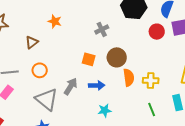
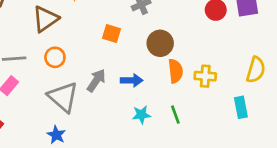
brown triangle: (32, 42) -> (45, 19), size x1.5
orange square: (89, 59) -> (112, 33), moved
green line: (152, 110) -> (175, 115), moved

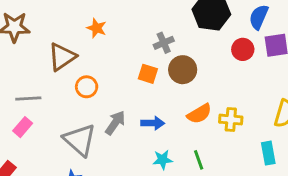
orange square: (112, 33) -> (148, 74), moved
brown circle: (160, 43) -> (183, 70), moved
orange circle: (55, 57) -> (87, 87), moved
orange semicircle: (176, 71) -> (199, 114), turned 65

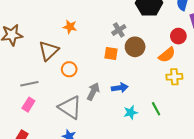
red circle: (243, 49) -> (178, 36), moved
orange semicircle: (199, 114) -> (167, 55), moved

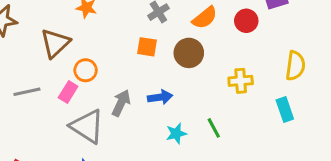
brown circle: (135, 47) -> (189, 53), moved
orange semicircle: (167, 55) -> (205, 18), moved
pink rectangle: (28, 105) -> (68, 92), moved

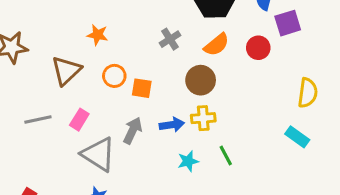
orange square: (147, 47) -> (142, 88), moved
orange circle: (86, 70) -> (114, 76), moved
yellow cross: (241, 81) -> (203, 118), moved
cyan rectangle: (285, 110) -> (297, 137), turned -35

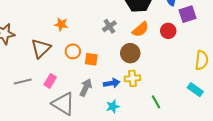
green line: (226, 155) -> (156, 102), moved
cyan star: (188, 161) -> (113, 106), moved

